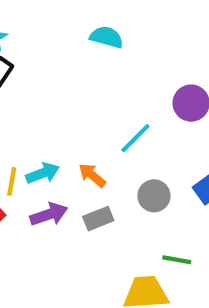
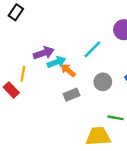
cyan arrow: (43, 173) -> (56, 62), moved
purple arrow: (49, 214) -> (44, 53), moved

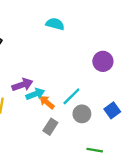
cyan line: (92, 49) -> (71, 96), moved
gray rectangle: (71, 95) -> (50, 127), turned -35

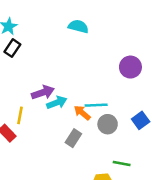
cyan line: (71, 96) -> (96, 105), turned 42
orange arrow: (47, 102) -> (82, 113), moved

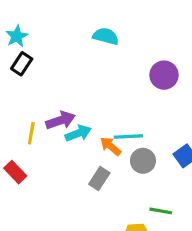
purple circle: (130, 67) -> (164, 75), moved
yellow line: (20, 115) -> (31, 133), moved

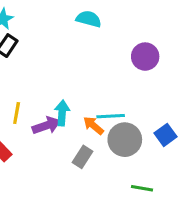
purple arrow: (60, 120) -> (46, 126), moved
cyan arrow: (78, 133) -> (62, 113), turned -65
gray circle: (143, 161) -> (125, 140), size x1.4

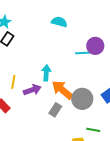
cyan arrow: (62, 113) -> (46, 73), moved
cyan line: (111, 116) -> (84, 53), moved
orange arrow: (93, 126) -> (62, 90), size x1.6

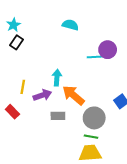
gray circle: (82, 99) -> (94, 118), moved
gray rectangle: (55, 110) -> (58, 116), moved, turned 56
green line: (93, 130) -> (91, 137), moved

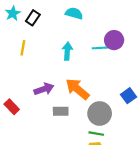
black rectangle: (17, 42) -> (33, 18), moved
cyan arrow: (57, 78) -> (67, 51), moved
yellow line: (23, 87) -> (23, 48), moved

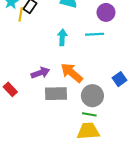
purple circle: (114, 40) -> (106, 12), moved
yellow line: (23, 48) -> (21, 14), moved
gray rectangle: (61, 111) -> (56, 94), size x1.5

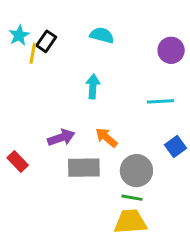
purple circle: (106, 12) -> (171, 50), moved
cyan line: (95, 34) -> (161, 101), moved
orange arrow: (72, 73) -> (106, 138), size x0.7

